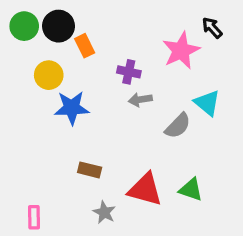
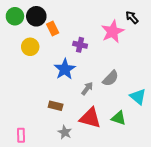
gray arrow: (140, 100) -> (87, 89), moved, turned 136
cyan triangle: (207, 103) -> (138, 97), moved
blue star: (72, 108) -> (65, 69), moved, turned -30

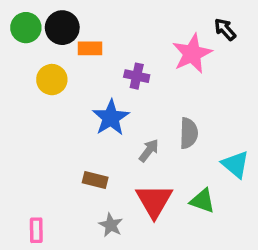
orange rectangle: (53, 28) -> (90, 48), turned -64
gray semicircle: (111, 78) -> (189, 133), turned -42
red triangle: (90, 118) -> (154, 201), turned 45

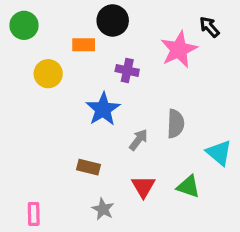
black circle: (62, 28) -> (113, 20), moved
red triangle: (154, 201) -> (143, 187), size x0.7

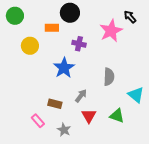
gray arrow: (138, 140) -> (81, 96), moved
pink rectangle: (34, 214) -> (38, 121), moved, turned -40

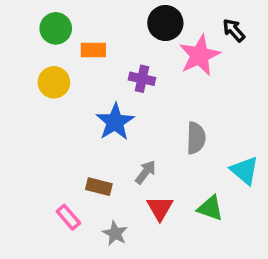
black circle: (70, 13) -> (165, 23), moved
green circle: (15, 16) -> (56, 28), moved

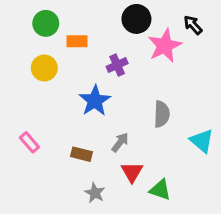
purple cross: (142, 79) -> (117, 65), turned -36
green triangle: (210, 208) -> (160, 190), moved
pink rectangle: (68, 217) -> (29, 142), moved

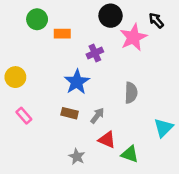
yellow circle: (44, 68) -> (15, 77), moved
cyan triangle: (202, 141) -> (163, 128), moved, turned 35
brown rectangle: (81, 154) -> (70, 113), moved
red triangle: (132, 172) -> (107, 140), turned -36

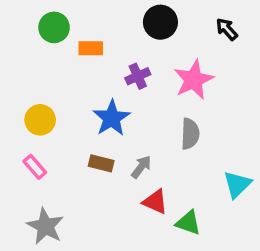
pink star: (133, 37) -> (194, 80), moved
yellow circle: (15, 77) -> (40, 120), moved
gray star: (77, 157) -> (45, 226), moved, size x1.5

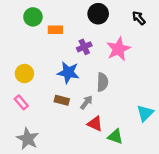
blue star: (112, 118) -> (68, 72), turned -30
gray semicircle: (190, 134) -> (102, 82), moved

